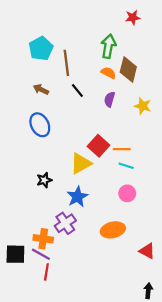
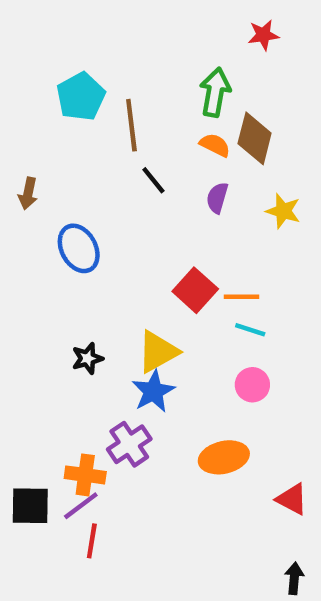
brown arrow: (41, 89) -> (28, 193), moved, turned -104
yellow triangle: (81, 164) -> (158, 352), moved
purple line: (41, 254) -> (81, 506), turned -66

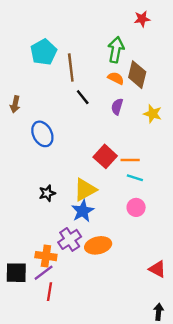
orange ellipse: (224, 457) -> (98, 245), moved

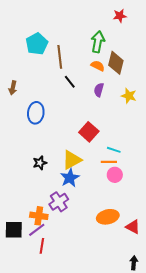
blue ellipse: (42, 134) -> (36, 113), turned 35
orange line: (130, 160) -> (109, 162), moved
orange ellipse: (98, 245) -> (108, 217), moved

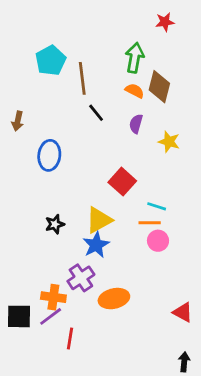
yellow star: (129, 96) -> (169, 142), moved
orange ellipse: (108, 217) -> (114, 299), moved
red line: (42, 246) -> (70, 338), moved

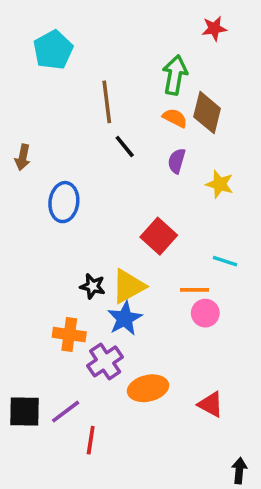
cyan pentagon: (51, 60) -> (53, 50), moved
cyan line: (157, 206) -> (225, 261), moved
black star: (55, 224) -> (93, 286), moved, turned 30
orange cross: (53, 297) -> (69, 335), moved
red triangle: (183, 312) -> (211, 404), moved

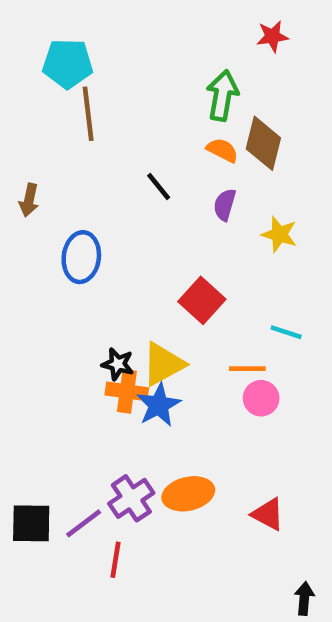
cyan pentagon: (53, 50) -> (68, 64), turned 30
brown line: (107, 102) -> (88, 114), moved
orange cross: (69, 335) -> (127, 391), moved
purple cross: (105, 361) -> (131, 498), moved

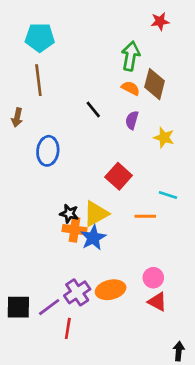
brown line: (88, 114) -> (38, 80), moved
pink circle: (261, 398) -> (153, 278), moved

